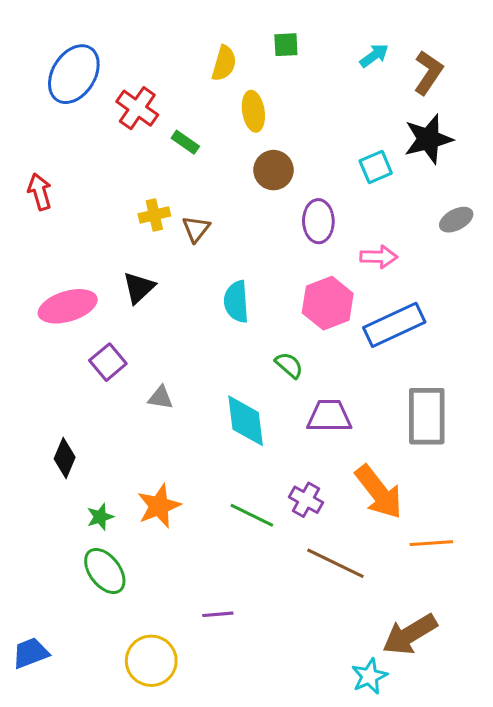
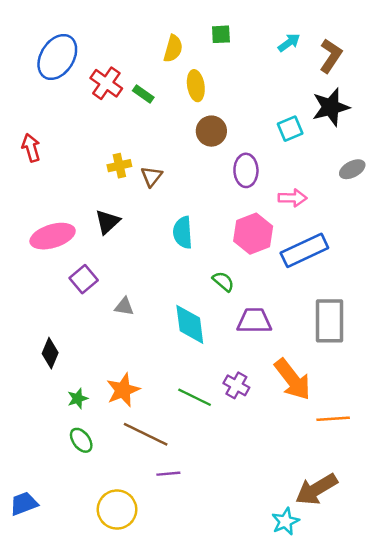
green rectangle: (185, 142) -> (143, 94), moved
brown line: (335, 563) -> (146, 434), moved
green ellipse: (105, 571) -> (81, 440), size x0.7

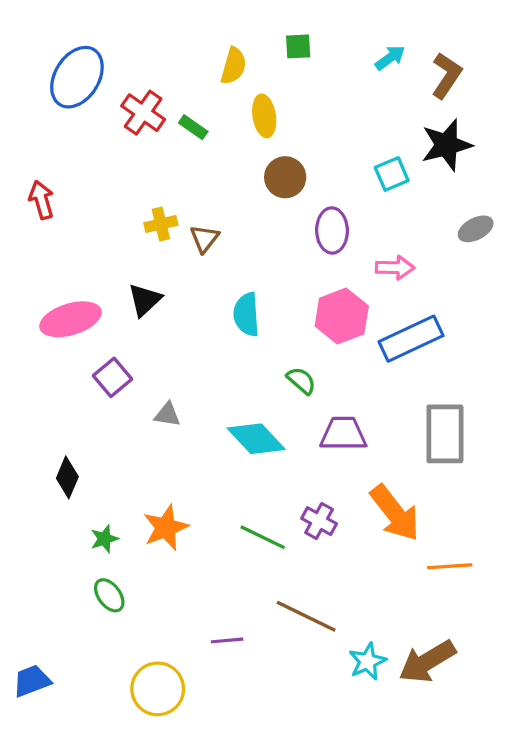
cyan diamond: (190, 324) -> (256, 439), turned -36
brown line: (146, 434) -> (306, 616), moved
cyan star: (285, 521) -> (367, 661), moved

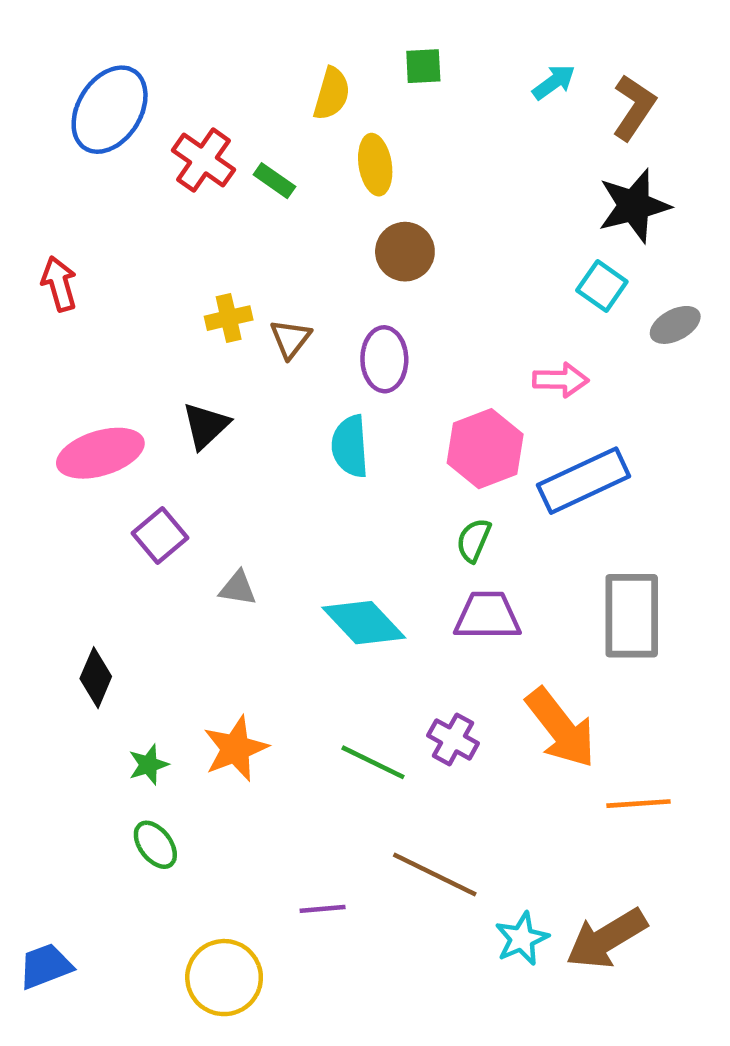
cyan square: (392, 174) -> (602, 286), moved, turned -32
purple ellipse: (332, 230) -> (384, 359), moved
green semicircle: (301, 381) -> (474, 540), moved, turned -108

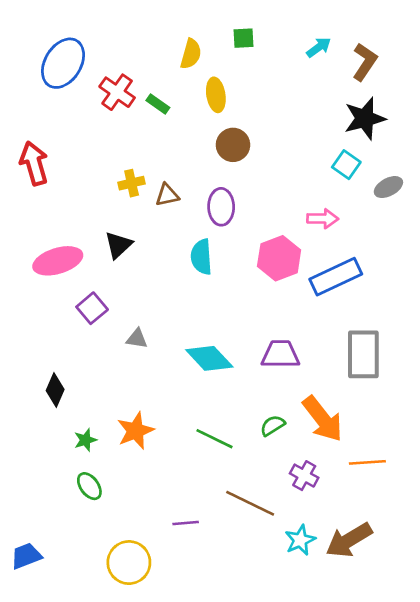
red arrow: (59, 284) -> (34, 163), size x1.4
brown triangle: (290, 339) -> (167, 195), turned 40
green semicircle: (474, 540) -> (273, 426), moved, turned 35
purple cross: (453, 739) -> (304, 476), moved

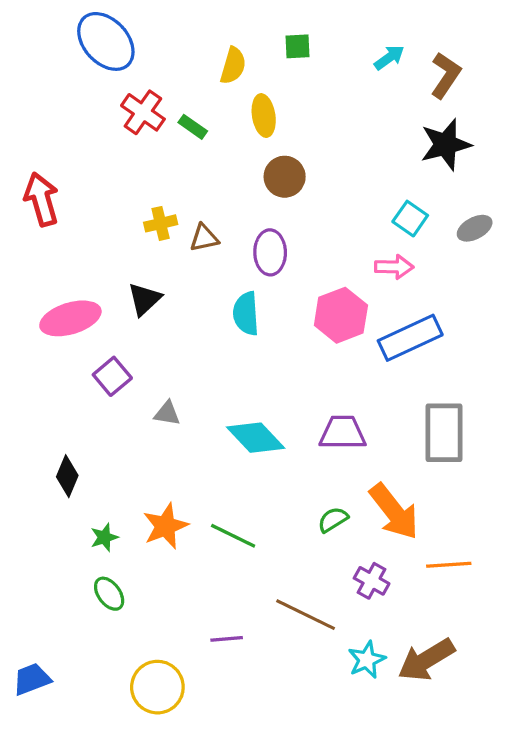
blue ellipse: (63, 63) -> (106, 41), moved, turned -75
cyan square: (346, 165) -> (410, 219), moved
green line: (215, 439) -> (233, 536), moved

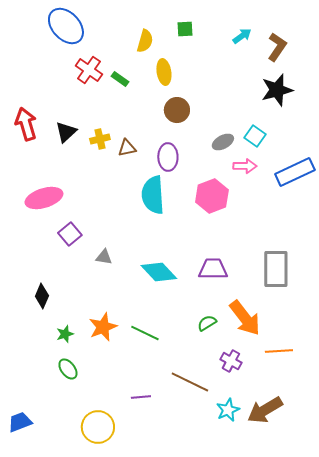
gray ellipse: (475, 228) -> (223, 142), moved
black triangle: (145, 299) -> (66, 132), moved
cyan semicircle: (246, 314) -> (153, 195), size x1.4
blue rectangle: (410, 338) -> (295, 172), moved

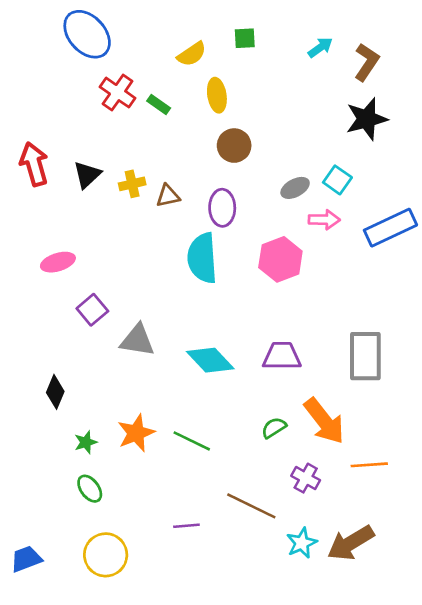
yellow semicircle: (145, 41) -> (192, 54), turned 40
pink ellipse: (44, 198) -> (58, 262), size x0.7
gray triangle: (104, 257) -> (137, 340), size x1.6
yellow circle: (98, 427) -> (106, 555), moved

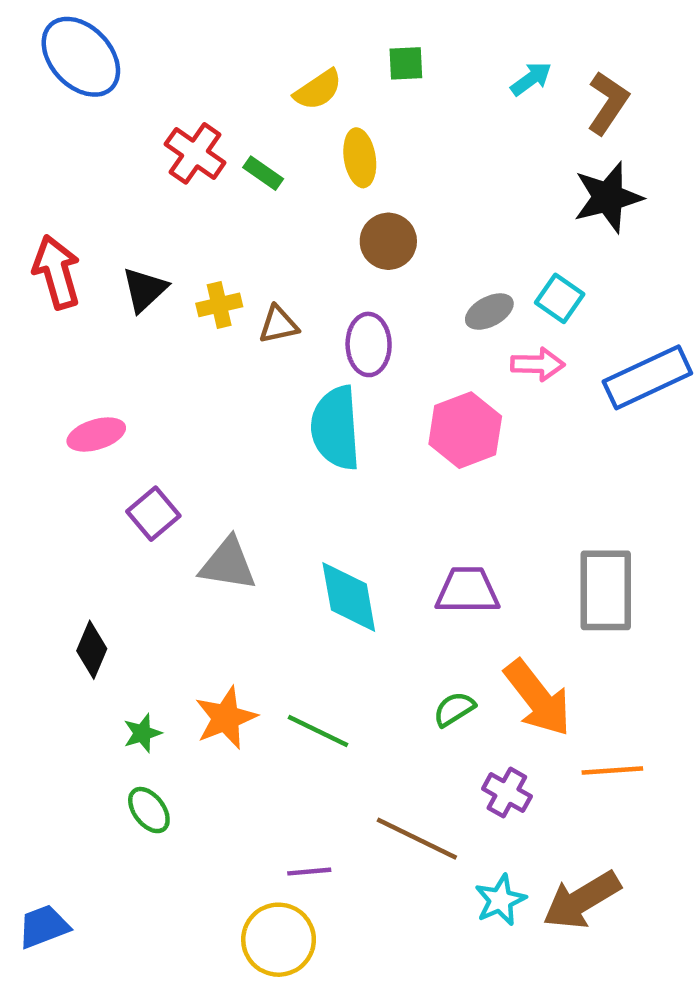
blue ellipse: (87, 34) -> (81, 57), moved
cyan diamond: (210, 360) -> (349, 597), turned 33
yellow circle: (106, 555) -> (279, 940), moved

